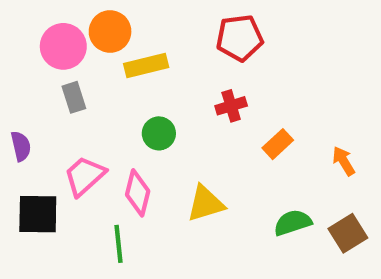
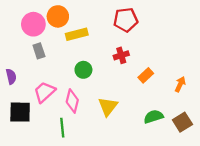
orange arrow: (344, 161) -> (180, 84), turned 56
yellow triangle: (206, 204) -> (108, 107), turned -35

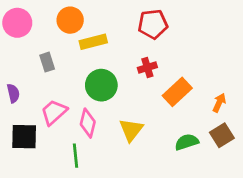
pink circle: (33, 24) -> (17, 23), moved
green circle: (83, 70) -> (101, 85), size x1.5
orange rectangle: (146, 75) -> (177, 92), size x1.5
brown square: (182, 122) -> (222, 135), moved

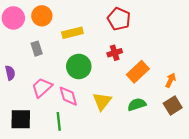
orange circle: (70, 20) -> (42, 16), moved
red pentagon: (153, 24) -> (119, 19), turned 30
pink diamond: (88, 123) -> (68, 96), turned -30
black square: (24, 137) -> (21, 119), moved
green semicircle: (187, 142) -> (137, 104), moved

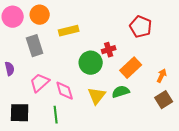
red pentagon: (119, 19) -> (141, 27), moved
gray rectangle: (37, 49) -> (35, 46), size x1.5
green circle: (79, 66) -> (91, 63), moved
green semicircle: (137, 104) -> (121, 92), moved

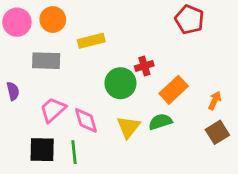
red pentagon: (141, 27) -> (189, 19), moved
gray rectangle: (35, 46) -> (46, 61), turned -70
black square: (20, 113) -> (42, 150), moved

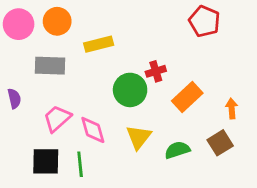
orange arrow: (215, 100) -> (232, 108), turned -30
green semicircle: (160, 122) -> (177, 150), moved
brown square: (217, 132) -> (220, 143), moved

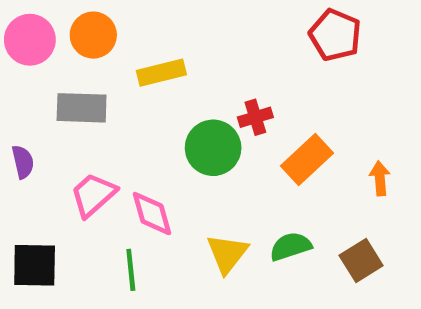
yellow triangle: (139, 137) -> (227, 253), moved
brown square: (220, 143) -> (361, 261), moved
black square: (46, 161) -> (35, 265), moved

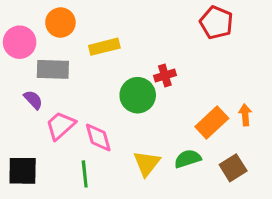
pink circle: (30, 40) -> (20, 42), moved
orange rectangle: (307, 160) -> (212, 122), moved
purple semicircle: (23, 162) -> (33, 100), moved, turned -30

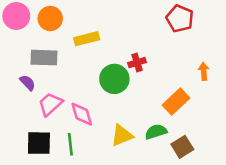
pink circle: (20, 42) -> (16, 16), moved
orange arrow: (245, 115) -> (204, 71), moved
yellow triangle: (147, 163) -> (122, 136), turned 30
brown square: (233, 168) -> (182, 147), moved
black square: (23, 171) -> (39, 143), moved

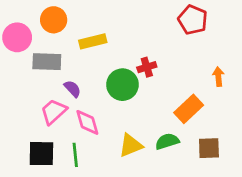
pink circle: (16, 16) -> (17, 37), moved
purple semicircle: (28, 83) -> (73, 89), moved
brown square: (182, 147) -> (209, 148), moved, turned 30

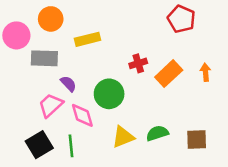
green circle: (122, 85) -> (109, 94), moved
orange rectangle: (189, 109) -> (169, 74), moved
black square: (41, 154) -> (39, 145), turned -32

